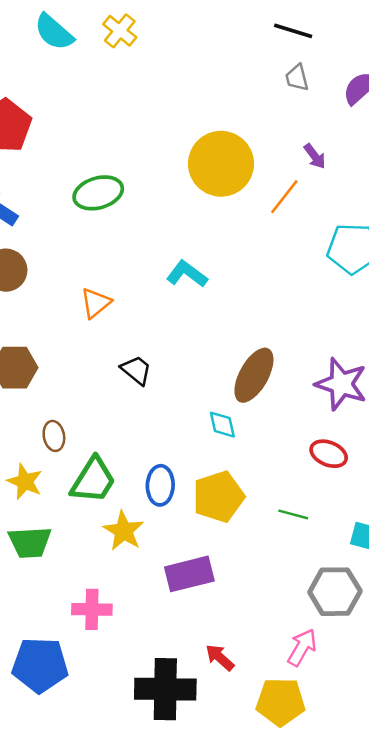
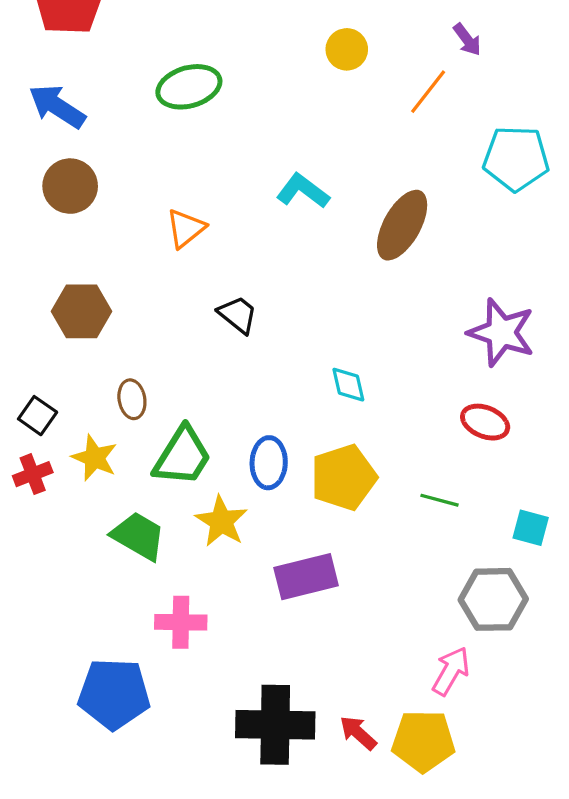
yellow circle: (221, 164) -> (347, 49), size x0.5
brown ellipse: (254, 375) -> (402, 225), moved
green trapezoid: (30, 542) -> (138, 536), moved, turned -147
red arrow: (220, 658) -> (358, 733), moved

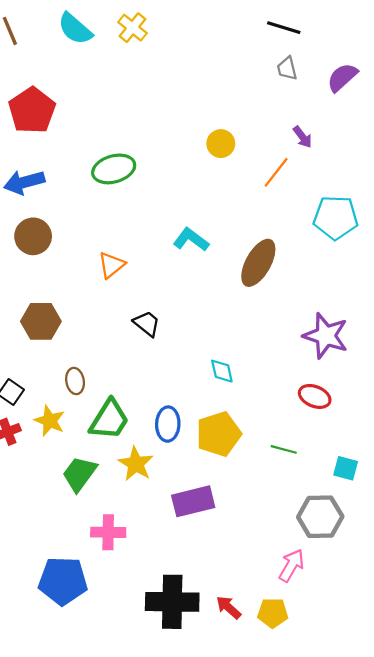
blue arrow: (57, 106) -> (24, 182), turned -48
green trapezoid: (138, 536) -> (79, 474), turned -84
yellow pentagon: (423, 741) -> (273, 613), size x0.7

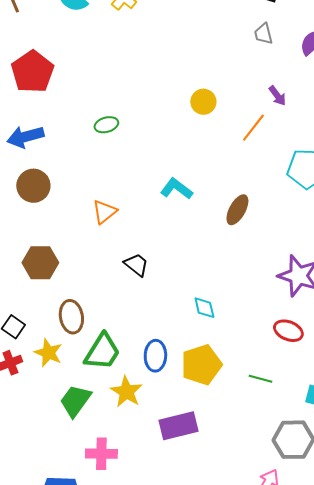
green ellipse: (114, 169) -> (106, 125), size x0.6
brown ellipse: (258, 263) -> (237, 210), size x0.7
brown ellipse: (75, 381) -> (71, 317), size x1.4

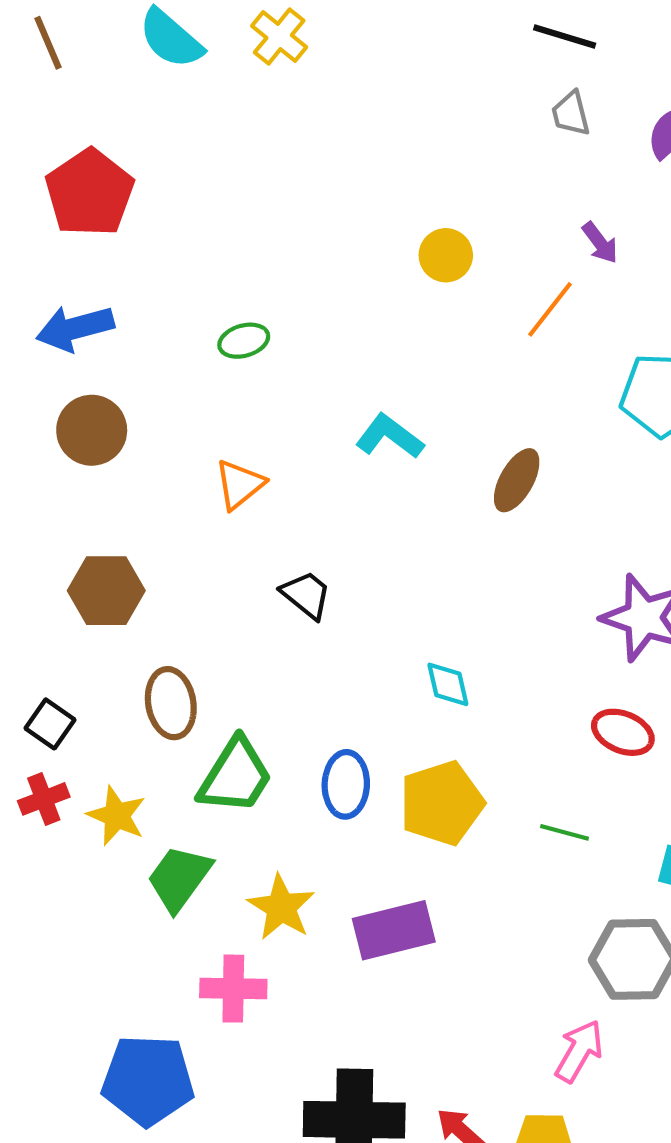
green ellipse: (106, 125) -> (244, 341), moved
yellow star: (48, 353) -> (117, 816), moved
yellow star: (126, 392) -> (281, 907), moved

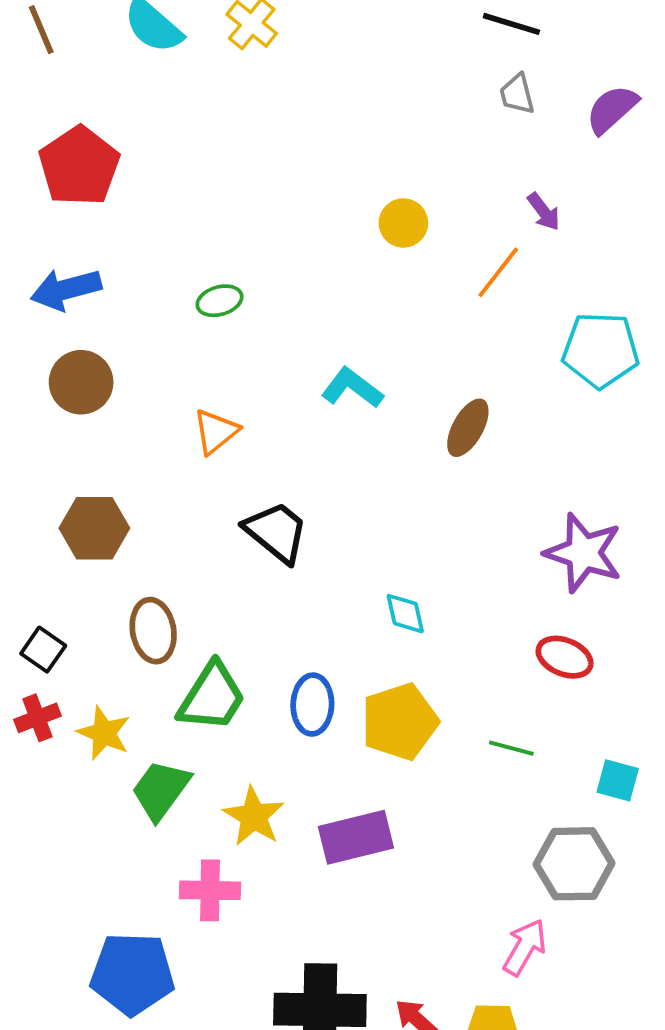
black trapezoid: (306, 595) -> (276, 532), size x1.4

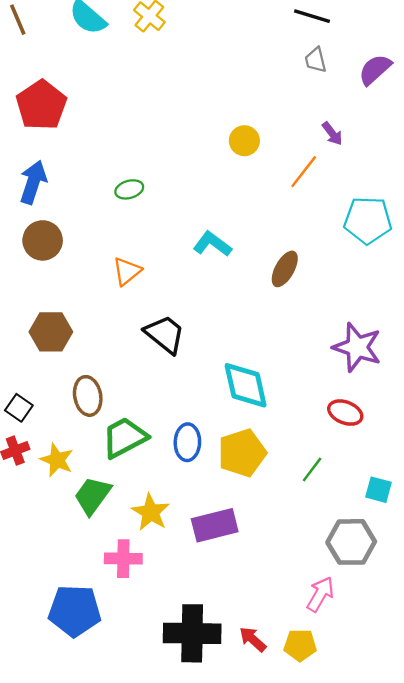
blue arrow: (66, 289) -> (33, 182), turned 123
cyan diamond: (405, 614) -> (246, 385), size x1.8
green trapezoid: (212, 697) -> (124, 437), turned -150
green line: (511, 748) -> (312, 470), turned -68

